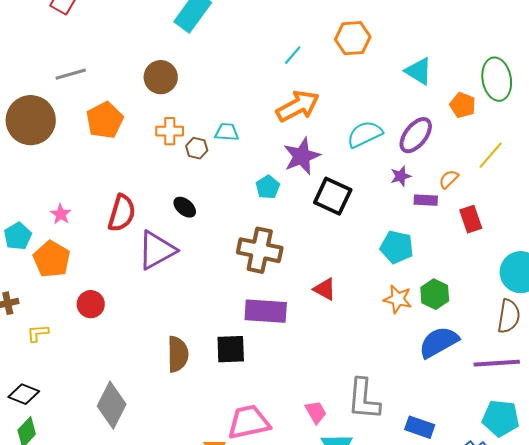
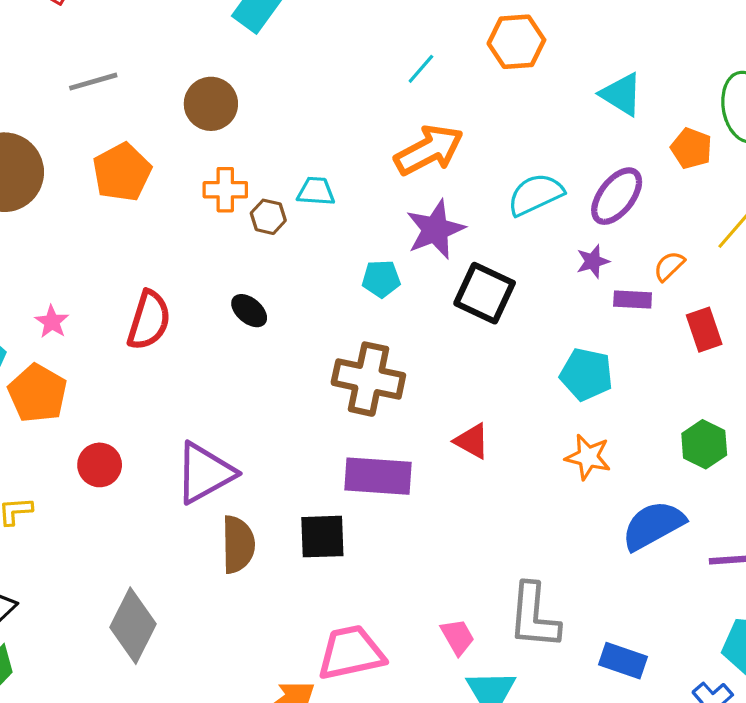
gray line: (71, 74) -> (93, 82), moved
cyan pentagon: (268, 187) -> (381, 279), turned 30
purple triangle: (157, 250) -> (205, 473), moved
green hexagon: (435, 294) -> (704, 444), moved

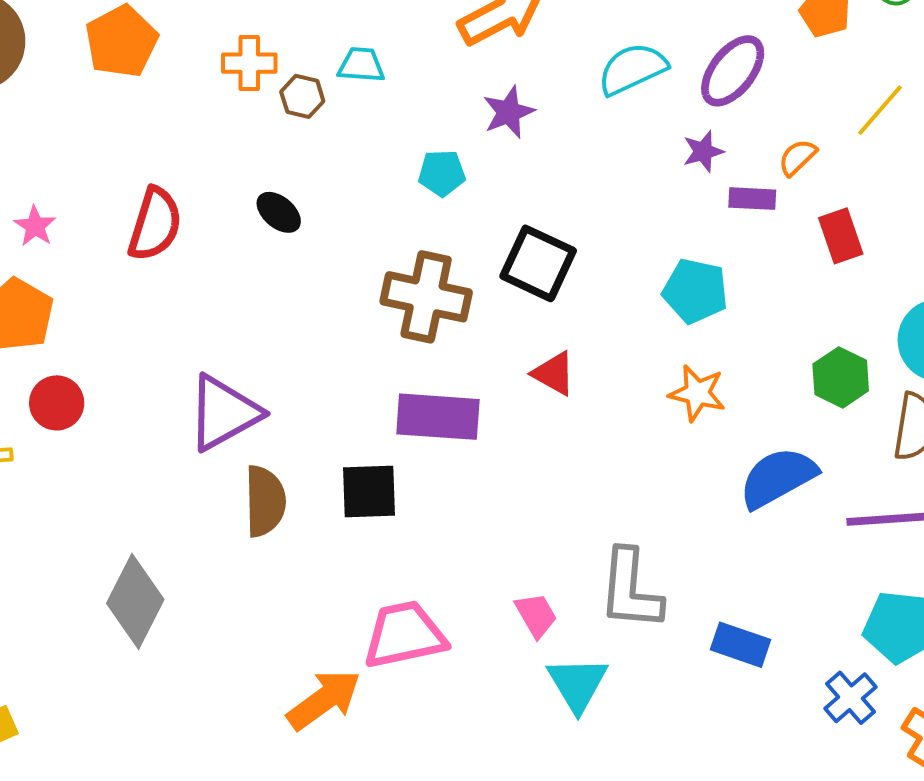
purple star: (435, 229) -> (509, 112), size x0.7
black square: (485, 293) -> (538, 263), moved
red circle: (100, 465) -> (57, 403), moved

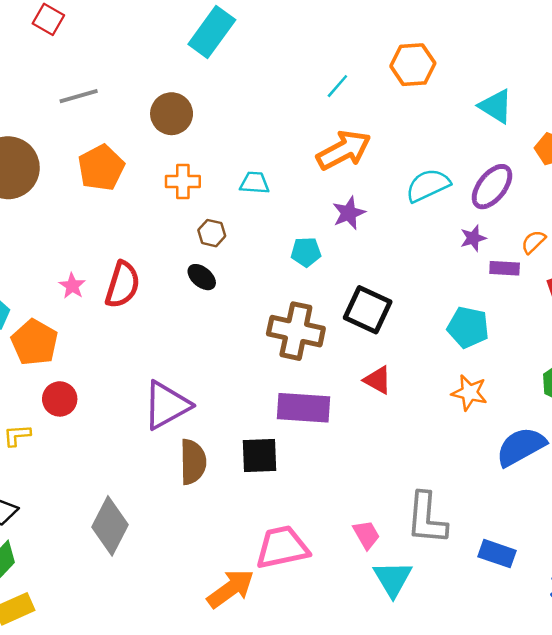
brown hexagon: (302, 96) -> (212, 233), moved
pink star: (35, 226) -> (72, 286), moved

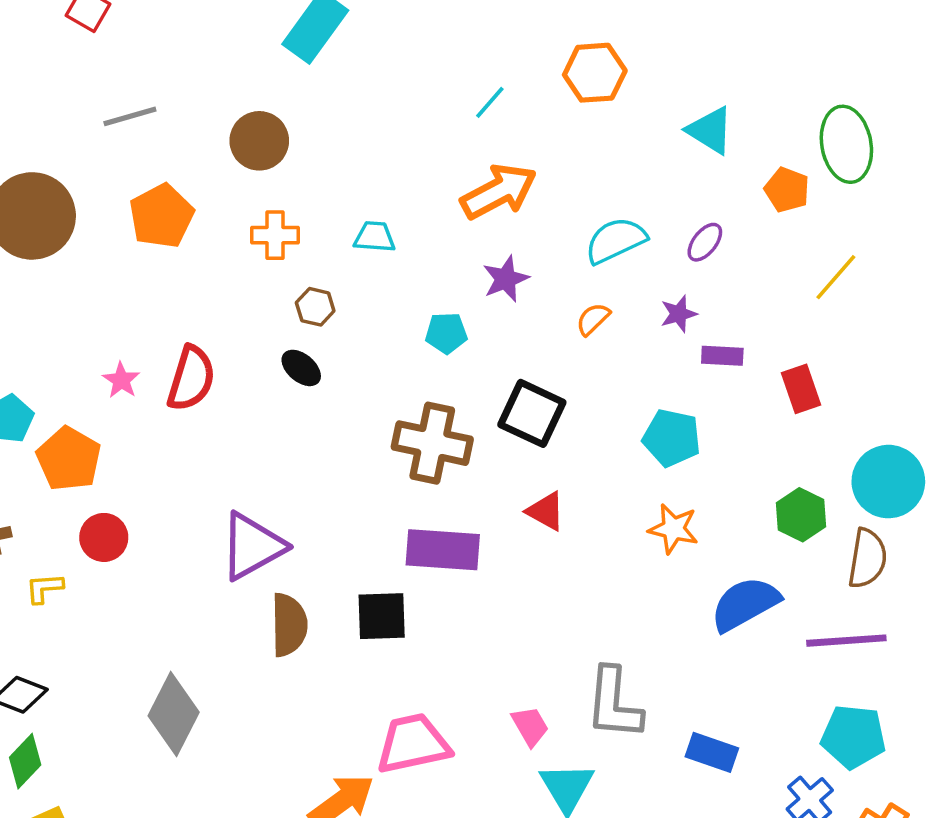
purple ellipse: (492, 187) -> (705, 242), size x0.6
orange semicircle: (533, 242) -> (593, 319), moved

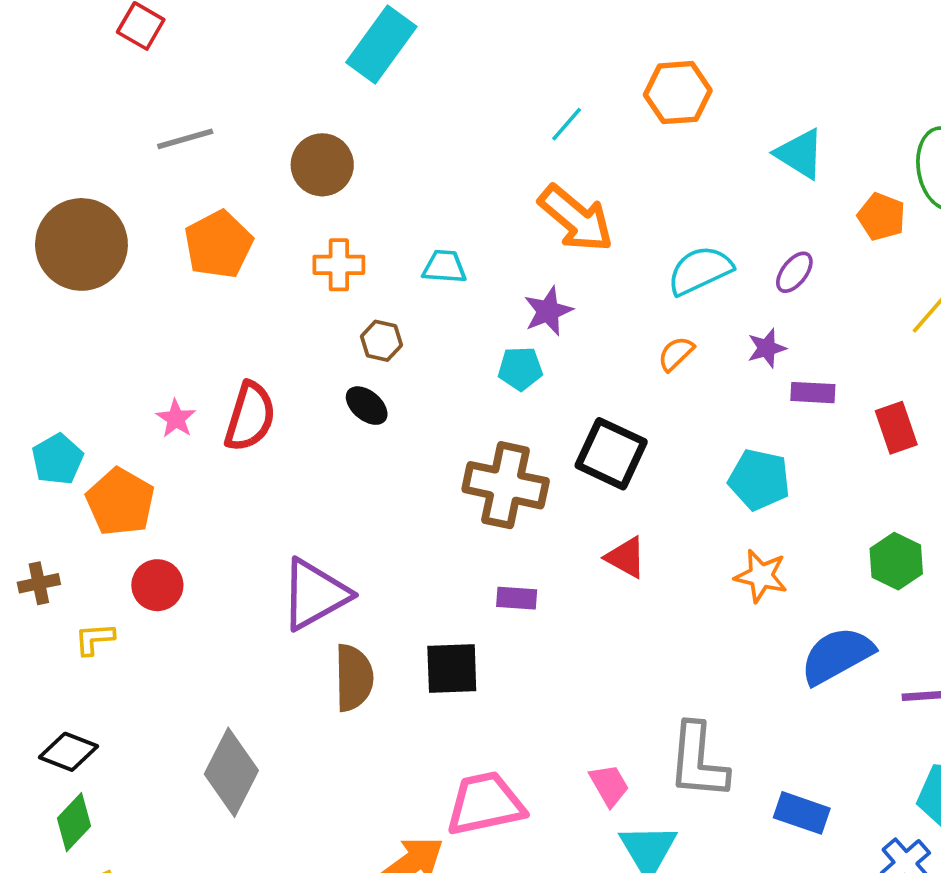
orange arrow: (499, 191) -> (576, 219), turned 68
purple star: (506, 279) -> (548, 311), moved
purple rectangle: (443, 550) -> (517, 598), size x0.5

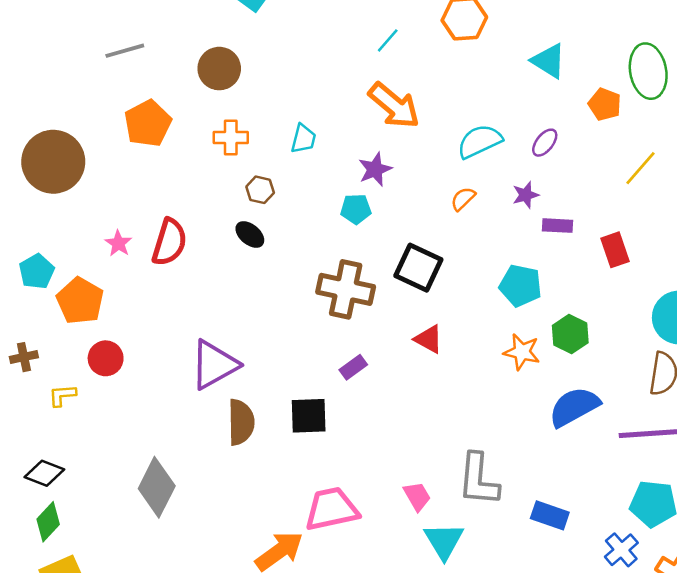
brown circle: (81, 244) -> (53, 162), moved
cyan trapezoid: (444, 267) -> (303, 139), turned 100
green hexagon: (896, 561) -> (570, 334), moved
purple rectangle: (517, 598) -> (353, 367), turned -40

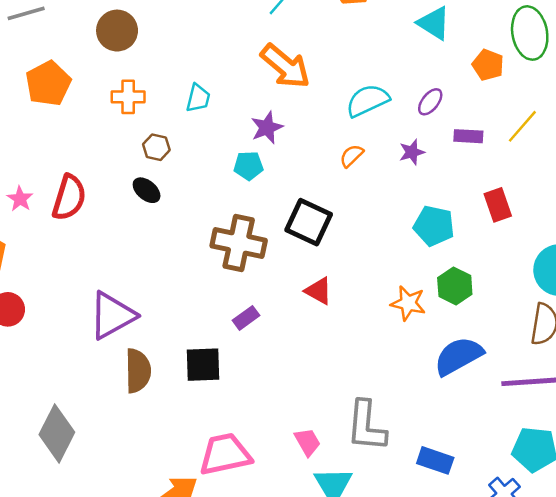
purple rectangle: (558, 226) -> (468, 136), moved
cyan pentagon: (521, 286) -> (434, 226), moved

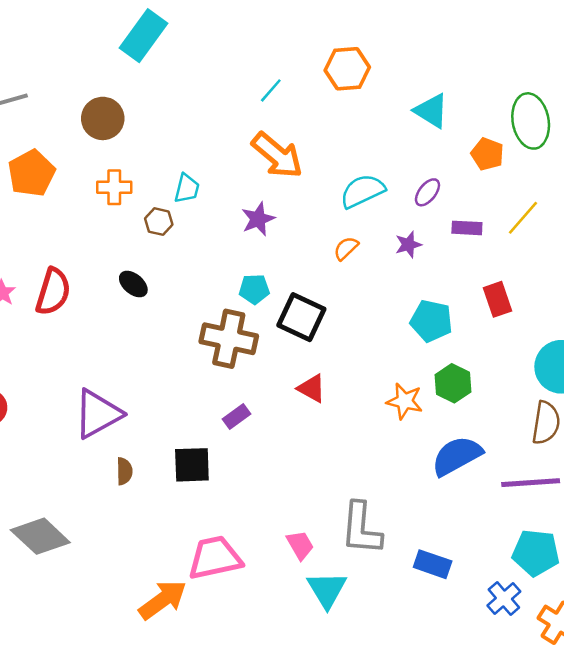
brown hexagon: (156, 147) -> (159, 222), moved
cyan pentagon: (248, 166) -> (254, 289), moved
brown semicircle: (138, 371) -> (124, 471), size x0.6
gray diamond: (57, 433) -> (40, 536), turned -74

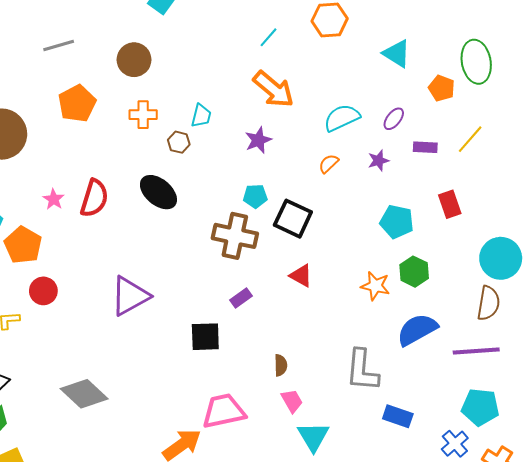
black ellipse: (133, 284) -> (158, 192), size x1.6
brown semicircle: (124, 471) -> (281, 365), moved
gray L-shape: (361, 529) -> (362, 370), moved

